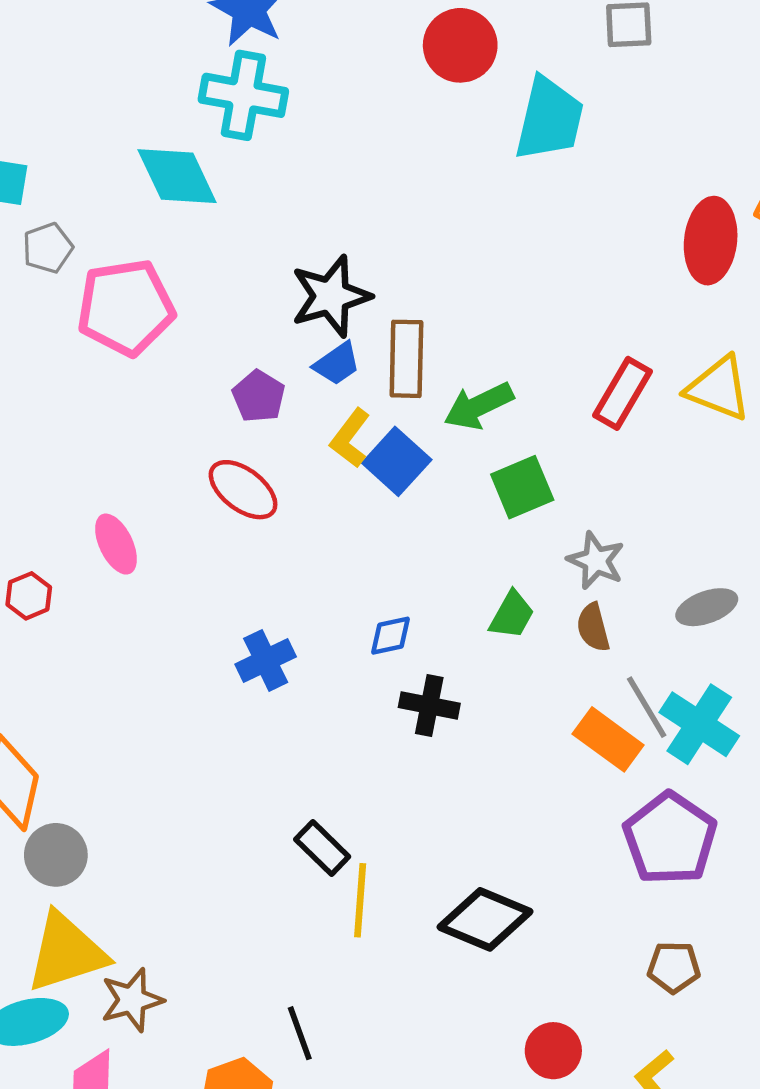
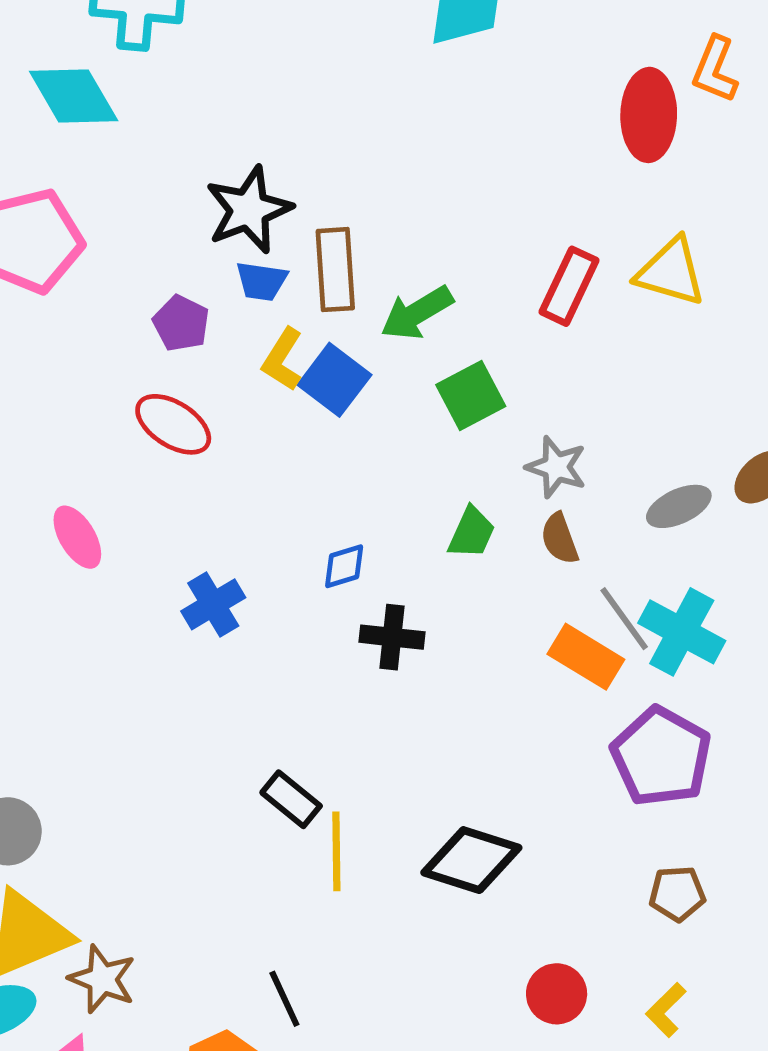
blue trapezoid: (337, 364) -> (262, 281), turned 48
pink ellipse: (116, 544) -> (77, 537), moved
brown star: (132, 1000) -> (102, 979), turned -30

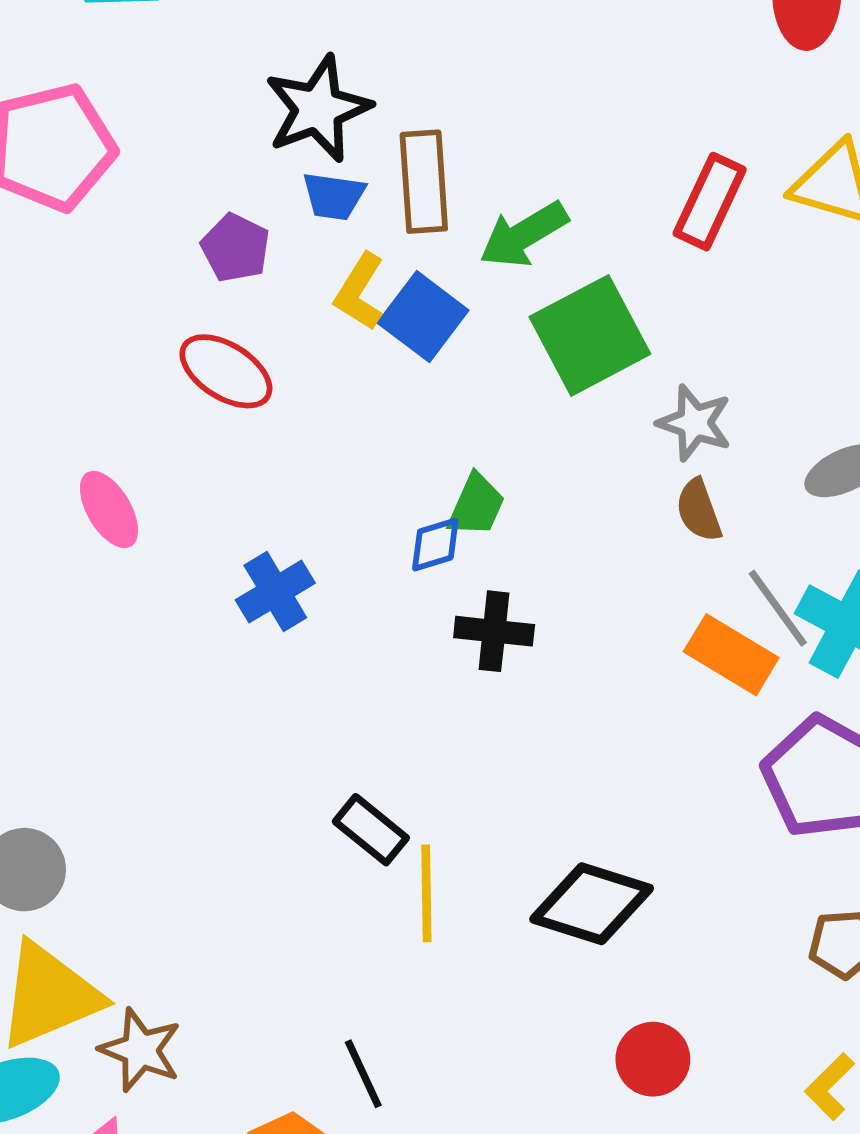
green square: (471, 396) -> (590, 335), size x1.4
green trapezoid: (472, 533) -> (476, 505), moved
red circle: (557, 994) -> (653, 1059), moved

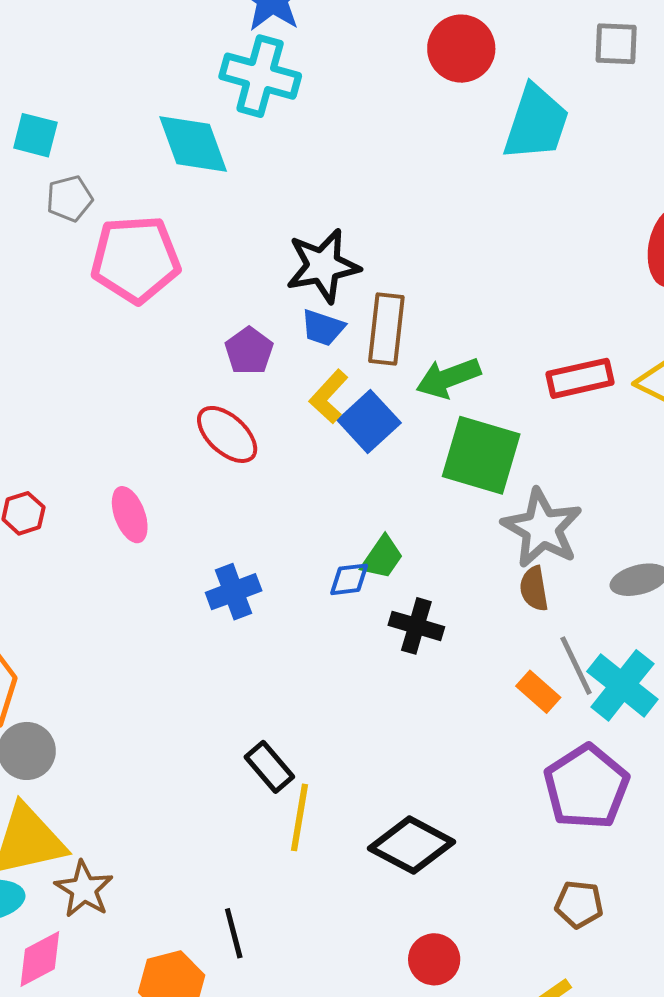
red rectangle: (710, 202) -> (580, 378), turned 42
green square: (590, 335) -> (481, 455), turned 34
gray star: (695, 423) -> (542, 528), size x1.5
black cross: (494, 631) -> (416, 626), moved
orange rectangle: (731, 655) -> (538, 692), size x0.7

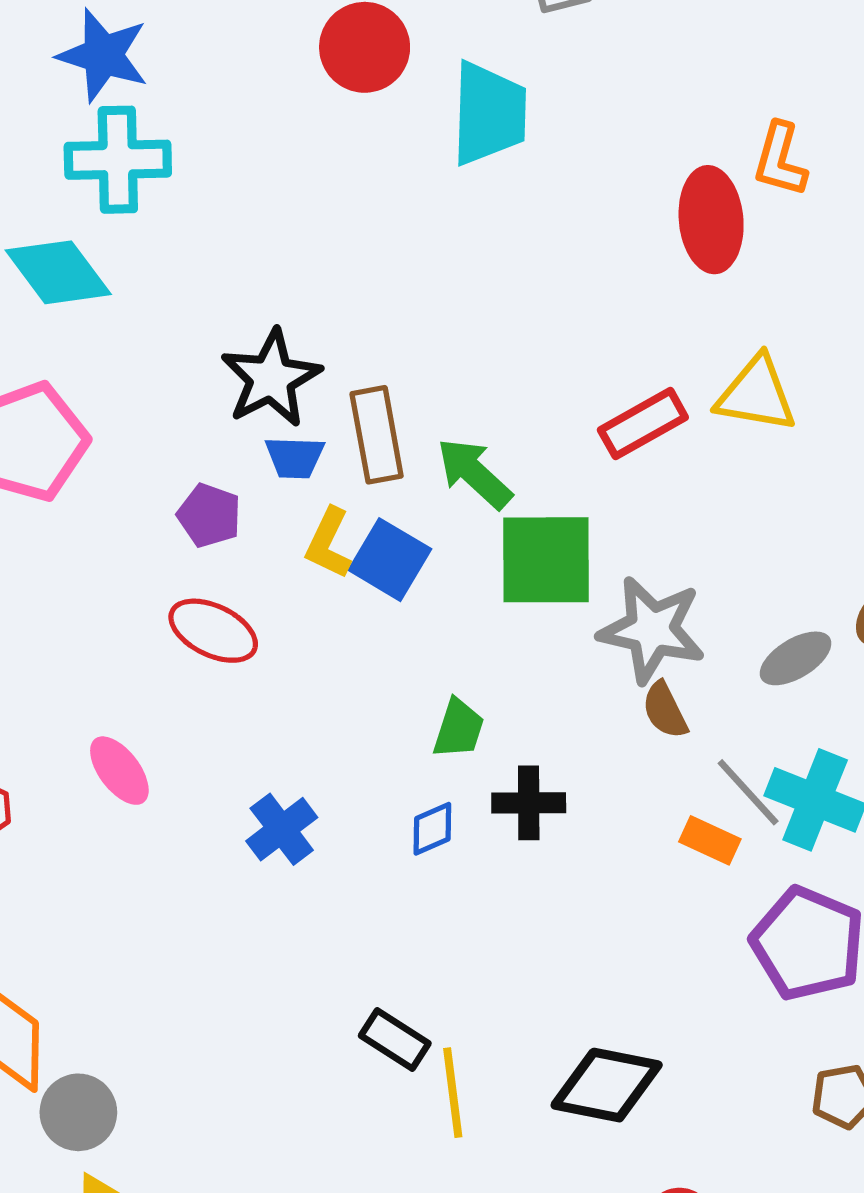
green arrow: (448, 378) -> (474, 473), turned 80
blue diamond: (349, 579) -> (432, 829), moved

